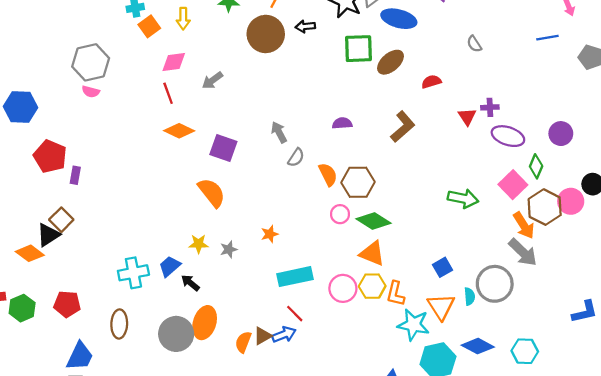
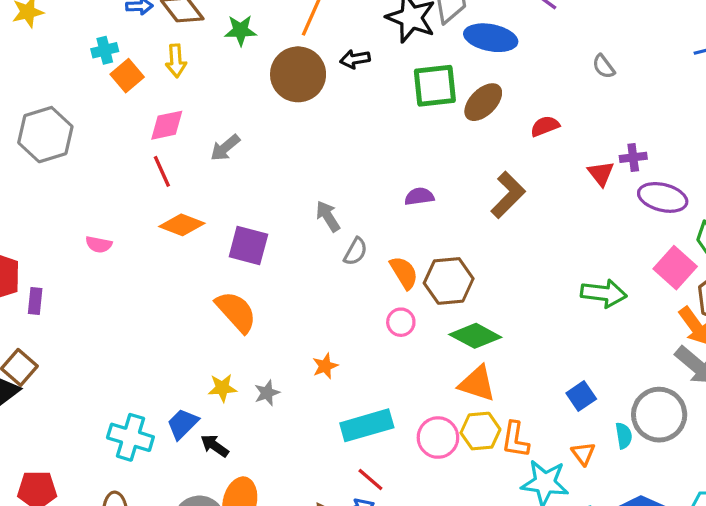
pink semicircle: (91, 92) -> (99, 244), moved
pink circle: (340, 214) -> (401, 322), moved
cyan cross: (133, 273) -> (130, 437), turned 32
orange triangle: (441, 307) -> (583, 454), size x0.6

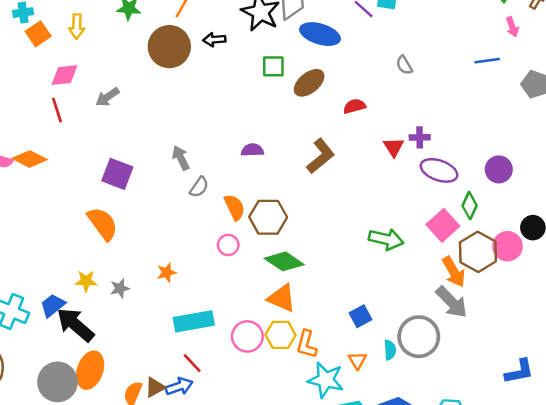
green square: (435, 86) -> (273, 66), size x0.7
orange diamond: (182, 225) -> (30, 159), moved
black arrow: (215, 446) -> (75, 325), size x1.8

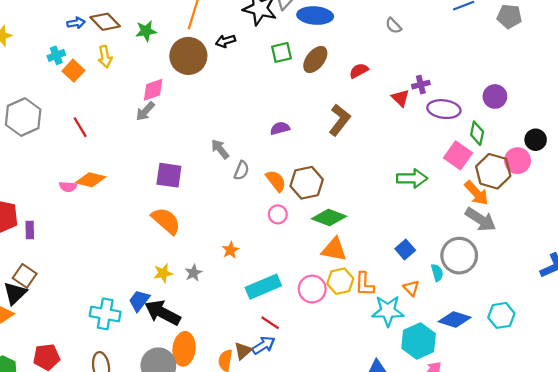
pink diamond: (64, 75) -> (153, 90), moved
red line: (57, 110) -> (80, 127), moved

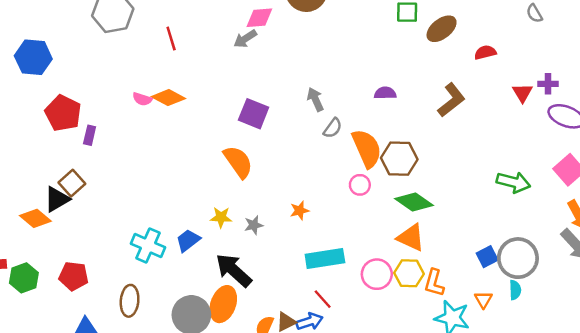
orange semicircle: (276, 181) -> (367, 148), size x1.5
gray circle: (459, 256) -> (518, 258), moved
black arrow: (162, 313) -> (234, 270), moved

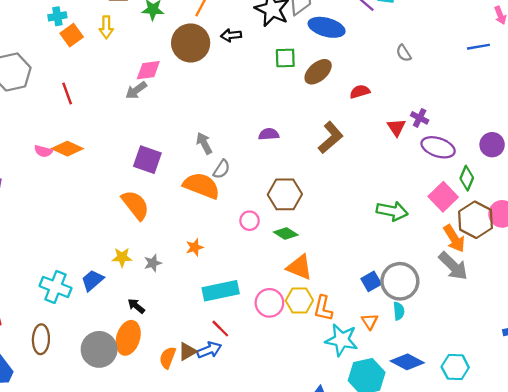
purple cross: (548, 84) -> (420, 118), turned 30
orange semicircle: (367, 148) -> (201, 186), moved, turned -42
green diamond: (414, 202) -> (286, 233), moved, size x0.7
black arrow: (234, 270) -> (136, 306), size x0.5

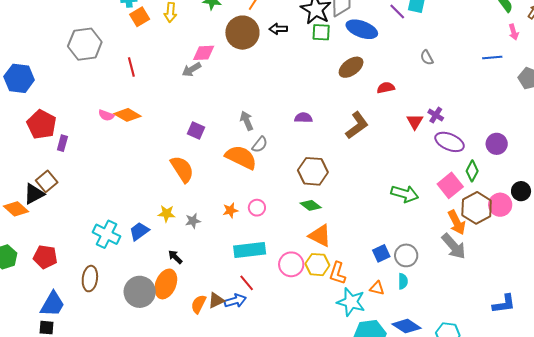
green square: (285, 58) -> (321, 32), moved
purple square: (147, 160) -> (196, 131), size x0.7
pink circle: (250, 221) -> (257, 208), moved
gray circle: (400, 281) -> (406, 255), size x0.7
orange triangle: (370, 321) -> (377, 288), turned -49

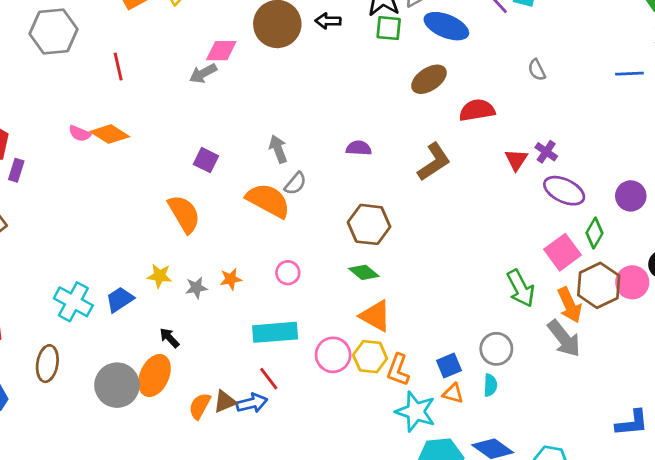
red semicircle: (386, 88) -> (477, 110), size x1.4
green arrow: (405, 194) -> (521, 288), moved, turned 44
orange star: (230, 210) -> (231, 279), moved
blue square: (381, 253) -> (449, 365), moved

